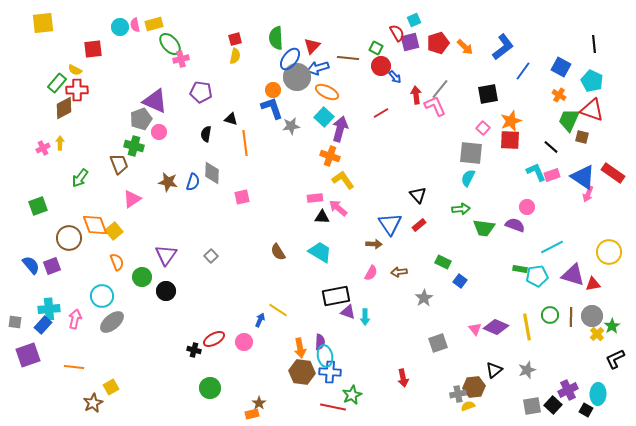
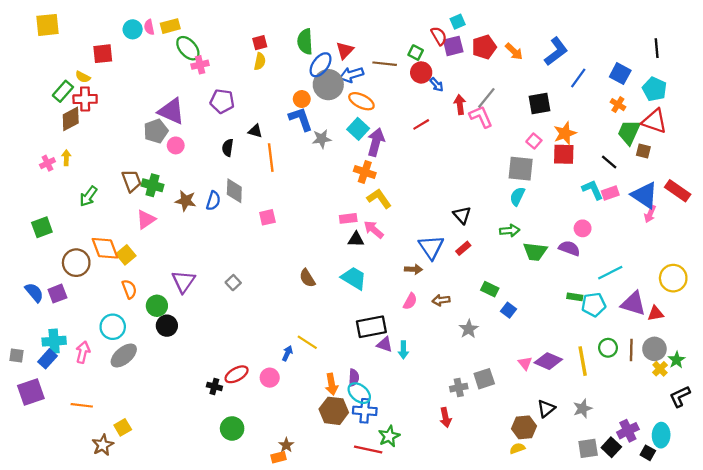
green cross: (134, 146) -> (152, 185), moved
black circle: (166, 291) -> (167, 326), moved
cyan ellipse: (325, 356) -> (359, 393), turned -40
gray cross: (458, 394) -> (459, 388), moved

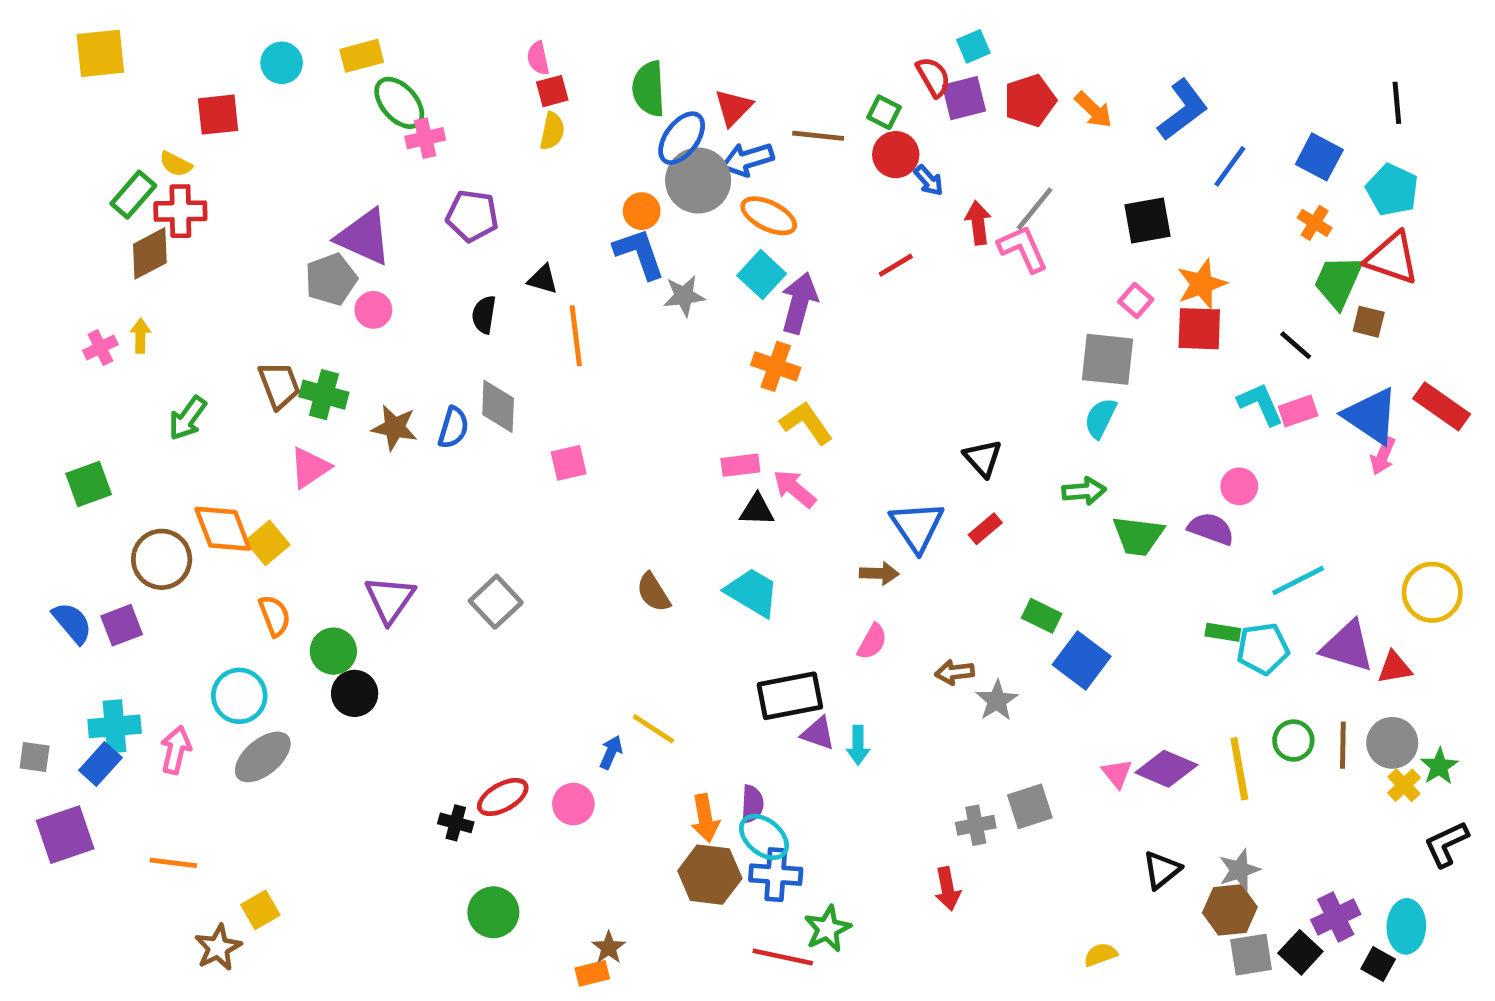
pink semicircle: (149, 27) -> (538, 58), moved
gray square: (233, 283) -> (496, 602), size x1.5
brown arrow: (441, 300) -> (955, 672), moved
blue square: (508, 310) -> (1082, 661), size x1.6
brown hexagon: (524, 427) -> (1230, 910), moved

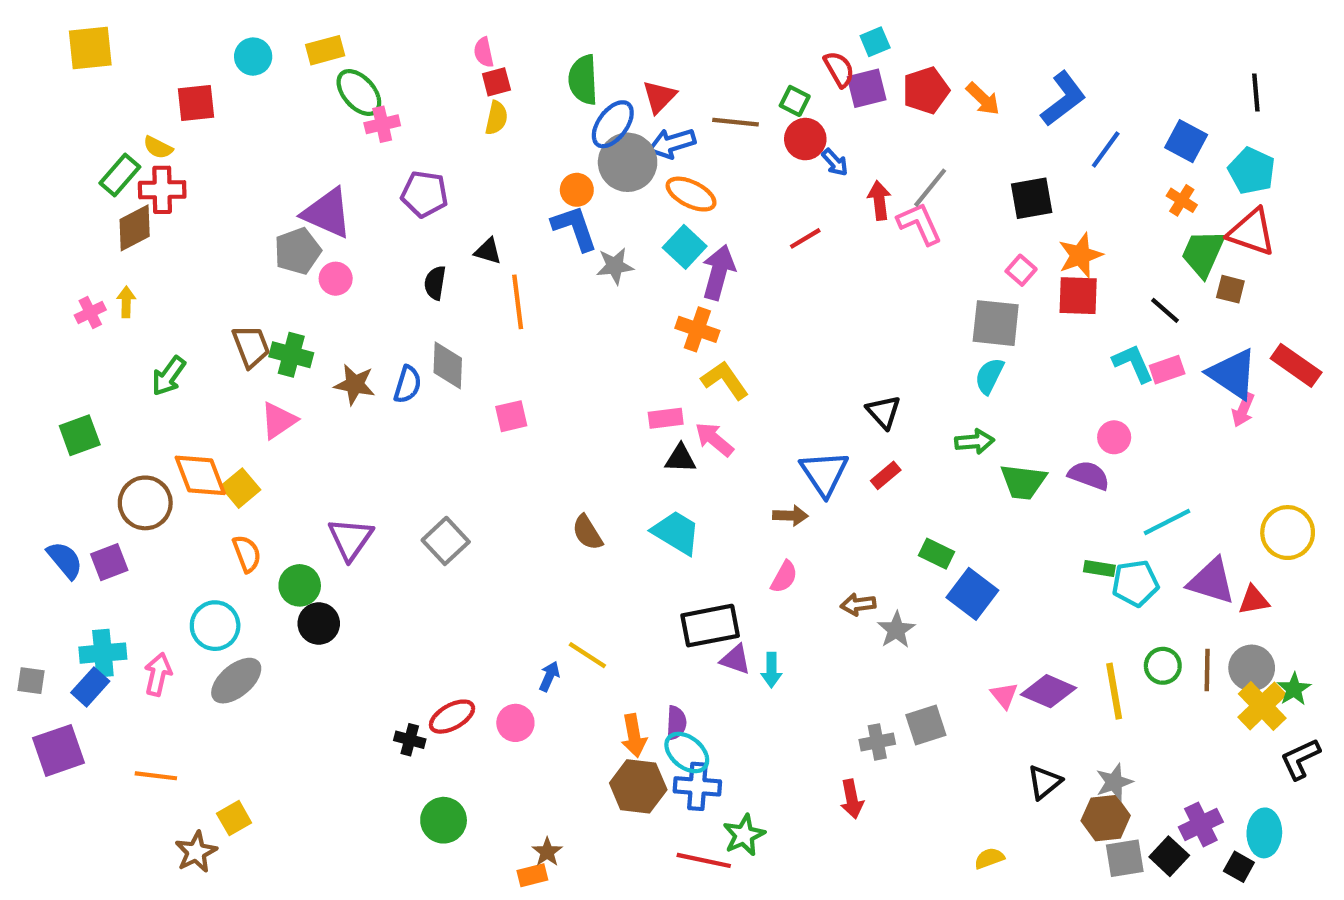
yellow cross: (1404, 785) -> (1262, 706), size x1.6

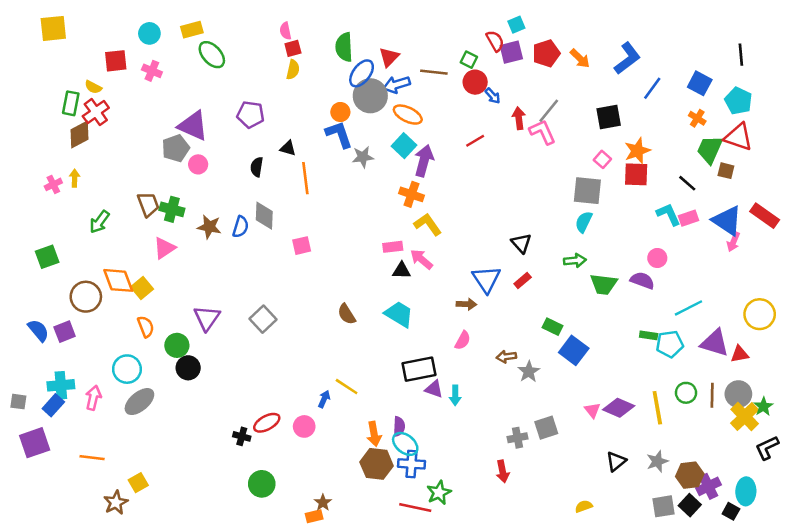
pink cross: (382, 124) -> (152, 71), moved, turned 36
green rectangle: (120, 175) -> (71, 103), turned -30
red cross: (162, 190) -> (96, 112), turned -35
brown hexagon: (1106, 818) -> (690, 475), moved

